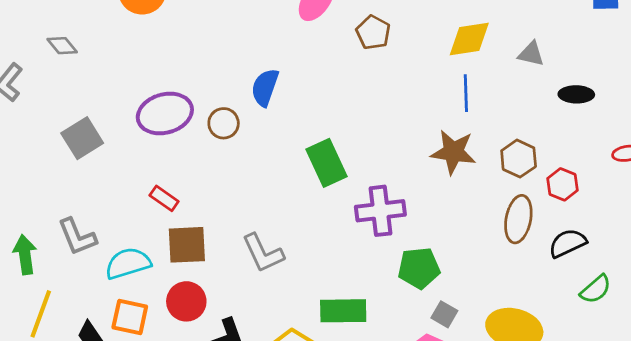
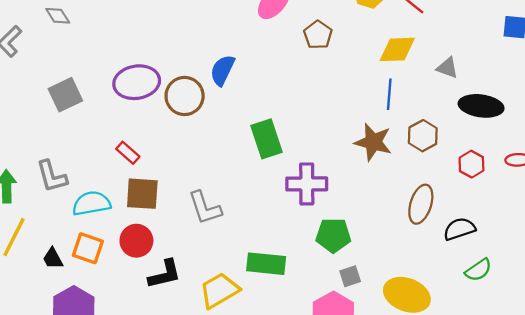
black ellipse: (576, 94) -> (481, 106), size x1.5
brown circle: (224, 123) -> (185, 96), size x1.5
brown hexagon: (519, 159) -> (423, 136), moved
red hexagon: (562, 184) -> (471, 164), moved
gray square: (444, 314) -> (350, 276), turned 35

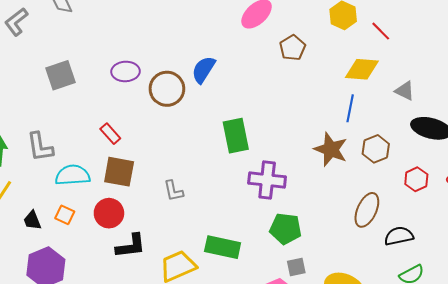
purple ellipse: (137, 82) -> (126, 71), size x0.7
gray L-shape: (205, 208) -> (173, 191), size x0.7
orange square: (88, 248) -> (65, 215), size x0.7

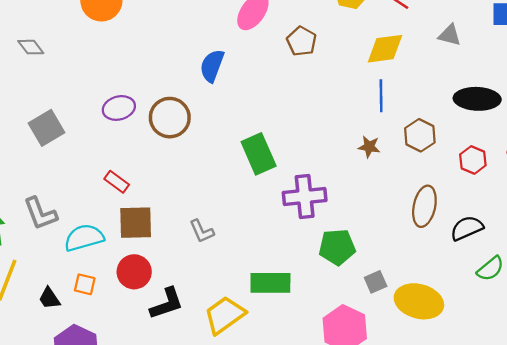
blue semicircle: (203, 70) -> (212, 66), moved
gray triangle: (405, 91) -> (450, 35), moved
brown star: (331, 149) -> (369, 147), size x0.6
gray square: (296, 267) -> (376, 282), moved

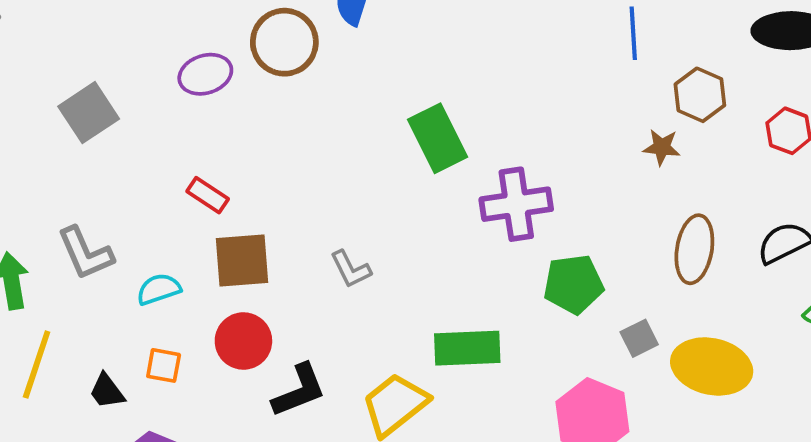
brown circle: (170, 118) -> (284, 42), moved
brown star: (369, 147) -> (662, 147), moved
brown ellipse: (424, 206) -> (694, 249), moved
cyan semicircle: (84, 238) -> (159, 289), size x0.7

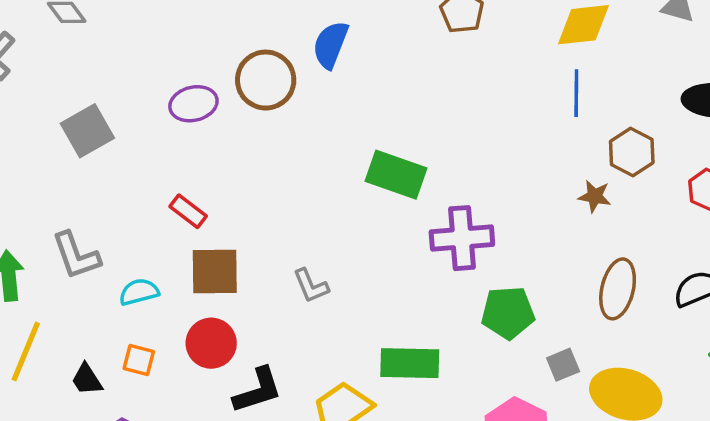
green rectangle: (438, 138) -> (396, 175), turned -48

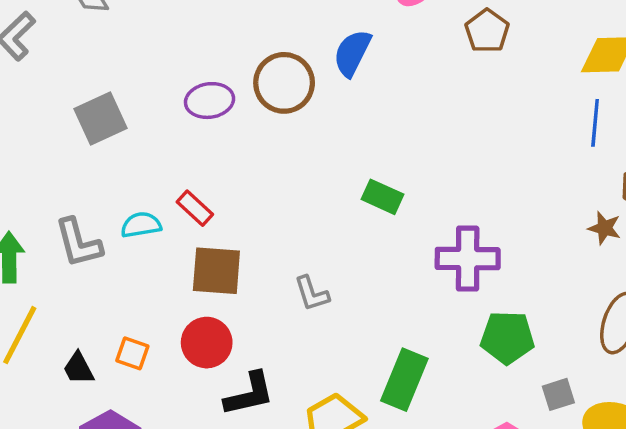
green rectangle: (396, 175) -> (383, 197), moved, size x0.7
cyan semicircle: (139, 292) -> (141, 225), moved
green rectangle: (410, 363) -> (404, 380), turned -74

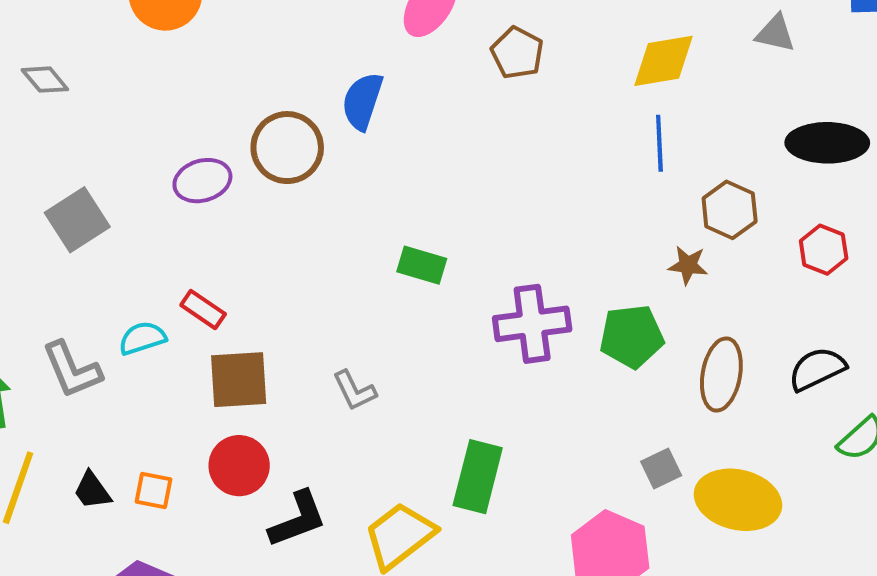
green pentagon: (507, 337) -> (632, 336), moved
black trapezoid: (79, 368) -> (92, 491), moved

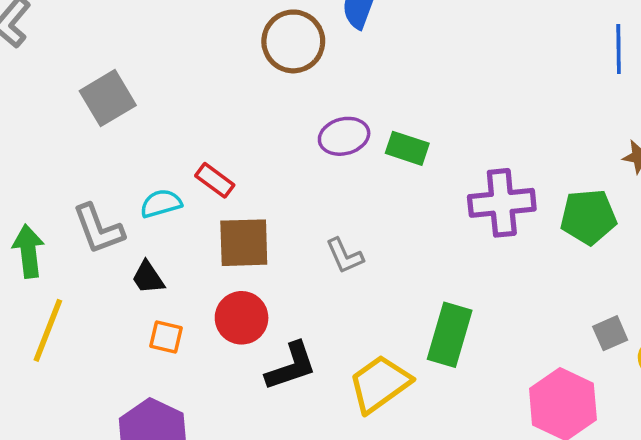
purple ellipse: (202, 181) -> (344, 136), moved
black trapezoid: (92, 491) -> (148, 277), moved

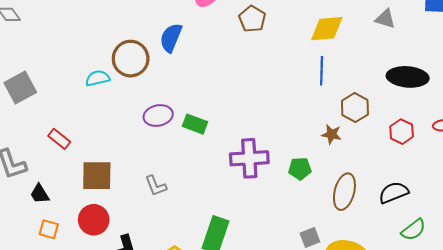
red rectangle: (215, 180) -> (59, 139), moved
cyan semicircle: (161, 203) -> (98, 78), moved
green pentagon: (588, 217) -> (300, 169), size x0.7

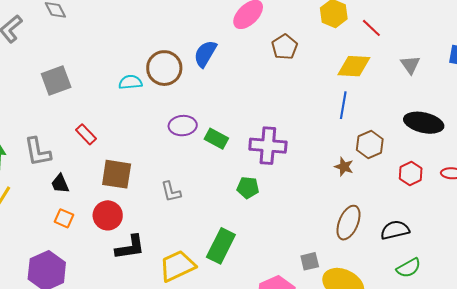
gray triangle: (385, 19) -> (410, 65), turned 30
purple cross: (249, 158) -> (268, 146), moved
green pentagon: (300, 169) -> (248, 188), moved

